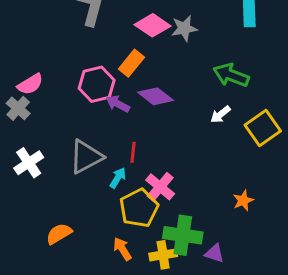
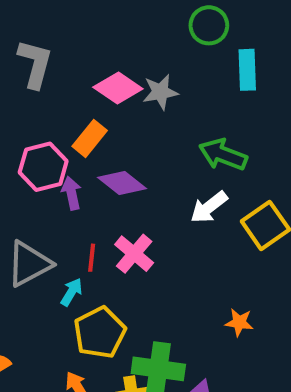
purple arrow: (118, 104) -> (71, 193), turned 50
white arrow: (220, 114) -> (209, 207), size x1.4
pink cross: (160, 187) -> (134, 254), moved
orange star: (243, 201) -> (239, 322), turned 30

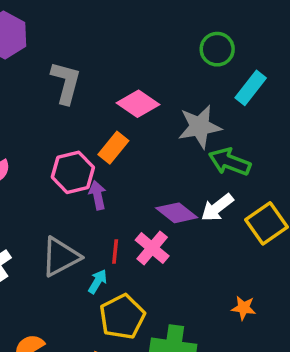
cyan rectangle: (247, 70) -> (251, 88), turned 40
gray star: (160, 92) -> (200, 127), moved, size x1.4
purple diamond: (122, 183) -> (177, 213), moved

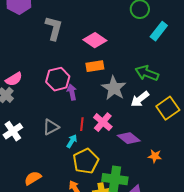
gray star: (200, 127) -> (114, 88), moved, turned -30
orange rectangle: (113, 148) -> (95, 66), moved, turned 42
purple diamond: (177, 213) -> (129, 138), moved
gray triangle: (61, 257) -> (51, 127), size x0.7

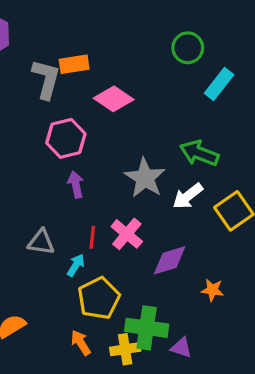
orange rectangle: (95, 66) -> (74, 64), moved
pink hexagon: (58, 79) -> (66, 138), moved
gray triangle: (51, 127) -> (41, 242), turned 36
purple diamond: (129, 138) -> (170, 260), turned -55

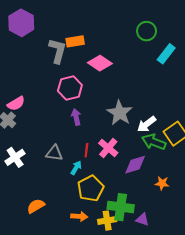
green arrow: (199, 153) -> (154, 142), moved
orange arrow: (81, 343) -> (79, 216), turned 126

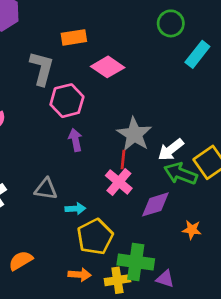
gray L-shape: (57, 51) -> (42, 68), moved
red line: (86, 150) -> (123, 160), moved
cyan arrow: (76, 168) -> (75, 209), turned 56

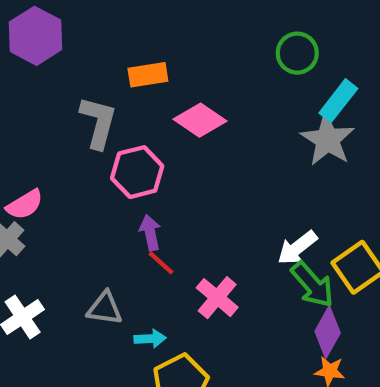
gray star: (134, 134) -> (328, 140), moved
red line: (123, 160) -> (161, 263), moved, turned -54
green arrow: (181, 174) -> (312, 285), turned -152
purple diamond: (155, 204) -> (328, 332), moved, turned -44

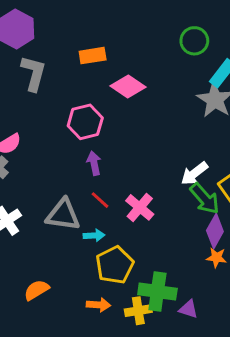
gray L-shape: (98, 122) -> (34, 73), moved
red line: (161, 263) -> (100, 200), moved
gray triangle: (105, 308) -> (63, 215), size x1.4

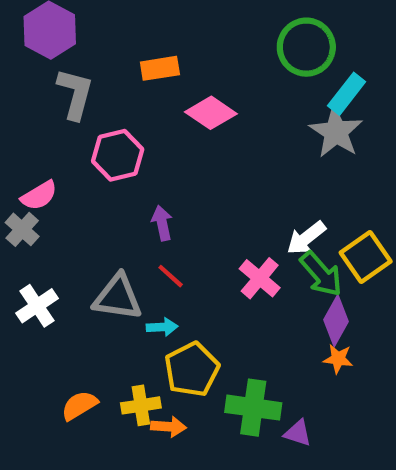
green circle: (194, 41) -> (306, 47), size x1.4
pink hexagon: (85, 122) -> (118, 155), moved
pink cross: (140, 207) -> (260, 278), moved
yellow cross: (138, 311) -> (141, 405), moved

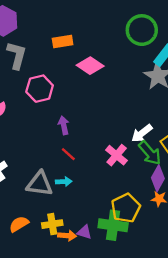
gray triangle: (118, 297) -> (40, 184), moved
yellow pentagon: (192, 369) -> (126, 208), moved
purple triangle: (298, 433) -> (84, 232), moved

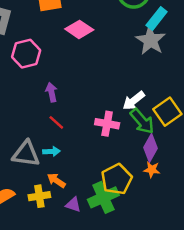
pink cross: (117, 155) -> (107, 124), turned -30
green cross: (113, 225) -> (103, 197), turned -32
orange arrow: (67, 236) -> (56, 180), moved, turned -150

